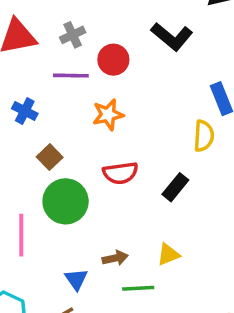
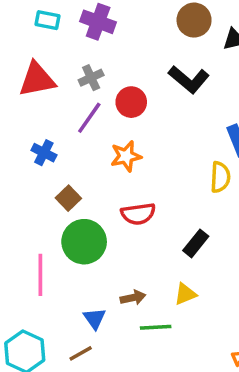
purple line: (71, 76) -> (89, 118), turned -56
black rectangle: (175, 187) -> (196, 243), moved

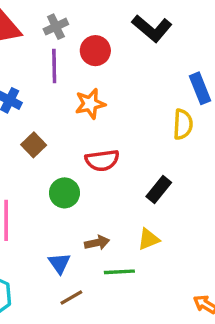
purple line: (89, 118) -> (54, 66), turned -36
green circle: (84, 242) -> (64, 193), moved, size x0.7
brown line: (81, 353) -> (71, 297), moved

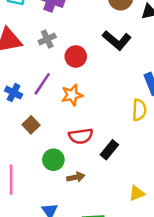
purple line: (54, 66) -> (42, 84), moved, turned 35
black rectangle: (159, 189) -> (109, 150), moved
yellow triangle: (148, 239) -> (137, 193), moved
brown arrow: (97, 243) -> (76, 177), moved

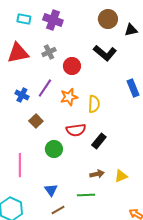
yellow semicircle: (139, 110) -> (94, 104), moved
brown arrow: (76, 177) -> (97, 174), moved

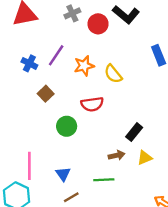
gray cross: (49, 52) -> (72, 13), moved
red circle: (72, 66) -> (98, 24), moved
yellow semicircle: (94, 104) -> (113, 74), turned 138
black rectangle: (99, 141) -> (134, 132), moved
pink line: (20, 165) -> (29, 166), moved

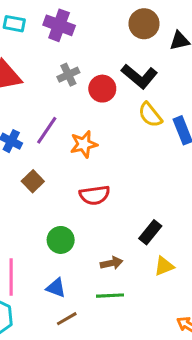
yellow semicircle: (113, 74) -> (150, 115), moved
green circle: (67, 126) -> (61, 240), moved
brown arrow: (117, 155) -> (112, 263), moved
blue triangle: (63, 174) -> (56, 288), turned -35

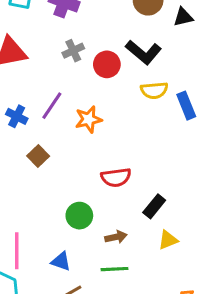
yellow semicircle: (150, 115) -> (154, 90), turned -56
red semicircle: (95, 195) -> (116, 177), moved
green circle: (61, 240) -> (79, 216), moved

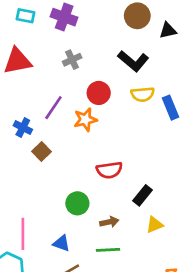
red circle: (107, 64) -> (99, 93), moved
blue cross: (17, 116) -> (23, 128), moved

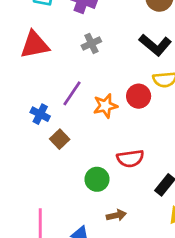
red circle: (99, 93) -> (139, 96), moved
green circle: (77, 203) -> (97, 179), moved
brown arrow: (109, 222) -> (116, 215), moved

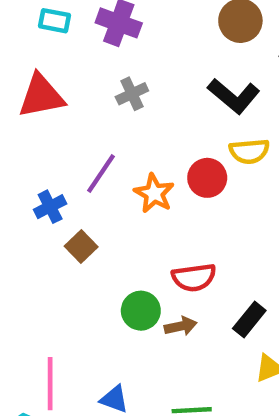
orange star: (105, 106) -> (154, 193), turned -30
blue cross: (40, 114) -> (50, 207), turned 36
brown arrow: (116, 215) -> (181, 326), moved

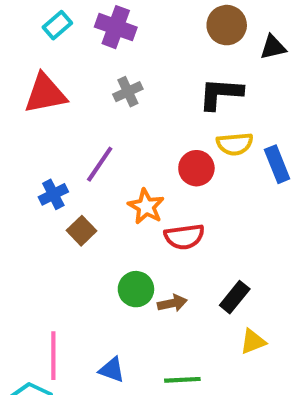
cyan rectangle: (55, 21) -> (57, 25), turned -52
black L-shape: (234, 96) -> (221, 94), turned 144
orange star: (154, 193) -> (146, 206), moved
red semicircle: (194, 277) -> (184, 237), moved

